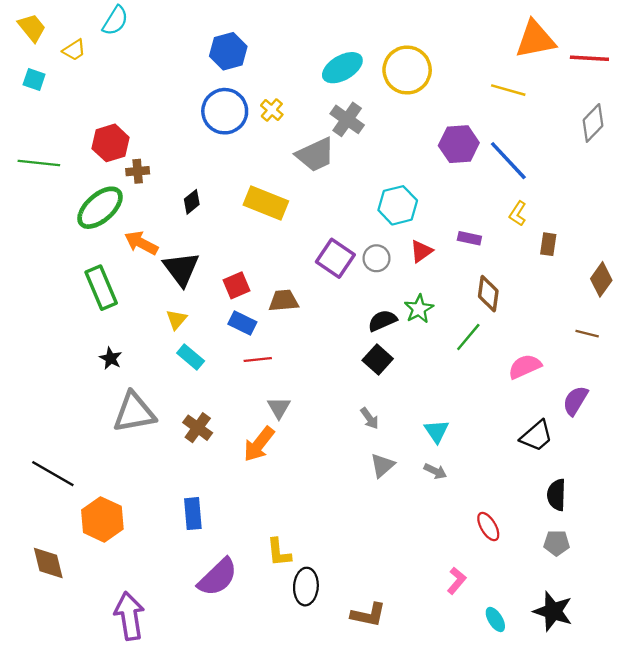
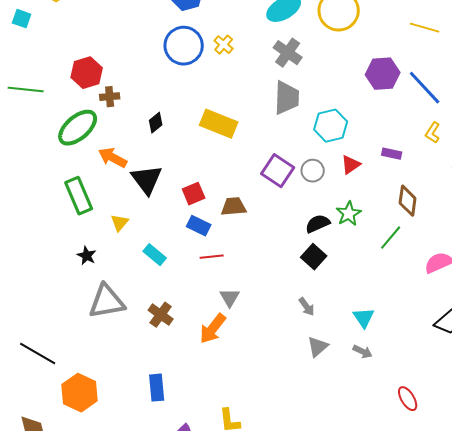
gray trapezoid: (315, 155) -> (287, 98), moved, turned -63
yellow triangle: (176, 319) -> (120, 223), moved

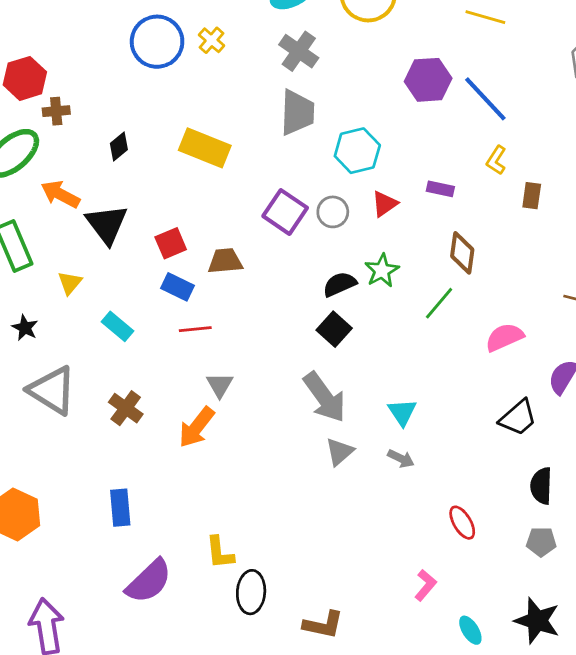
gray triangle: (107, 302) -> (52, 390), turned 42
gray arrow: (307, 307) -> (325, 397), size x2.0

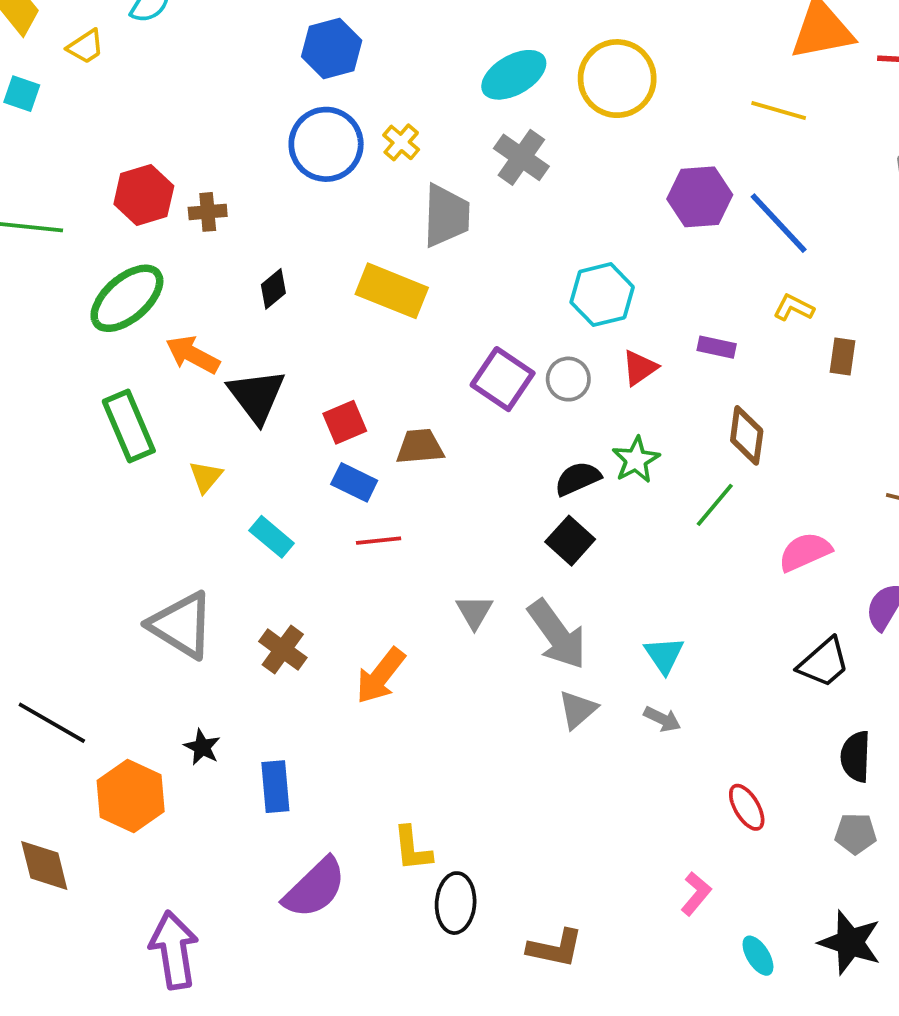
brown cross: (56, 111) -> (208, 212), moved
gray trapezoid: (297, 112) -> (446, 216), moved
yellow L-shape: (496, 160) -> (794, 308), turned 84
black star: (25, 328) -> (202, 747), moved
gray triangle: (220, 385) -> (474, 612), moved

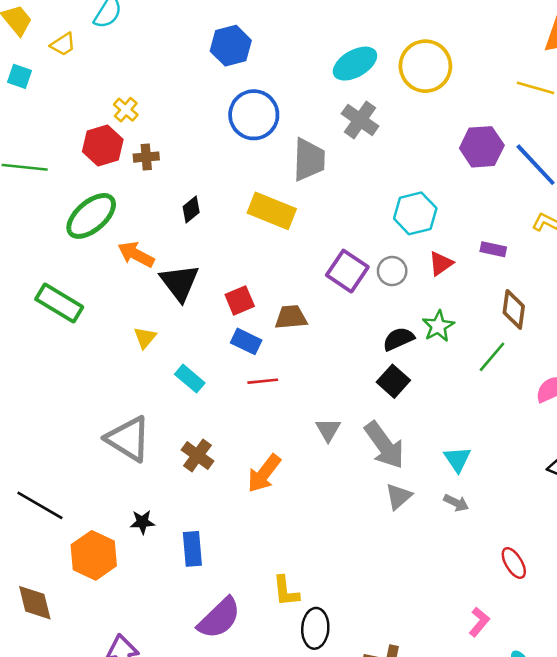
yellow cross: (401, 142) -> (126, 110), moved
blue circle: (326, 144) -> (254, 115), moved
green rectangle: (129, 426) -> (59, 303), moved, turned -36
black star: (202, 747) -> (142, 522), turned -30

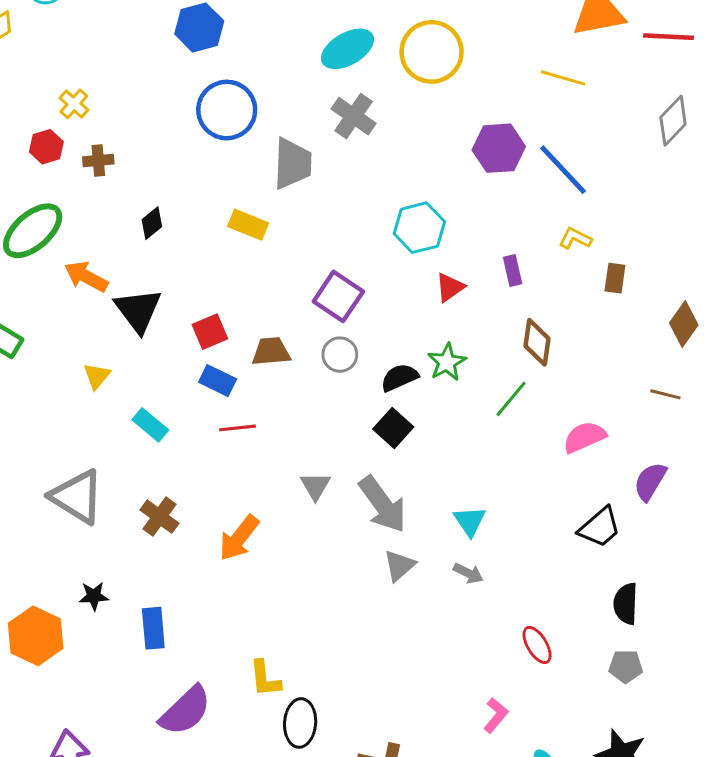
red hexagon: (103, 146) -> (46, 147), size x0.7
yellow rectangle: (272, 211) -> (248, 225), size x0.7
purple rectangle: (493, 249) -> (513, 270), turned 65
gray circle: (392, 271) -> (340, 355), moved

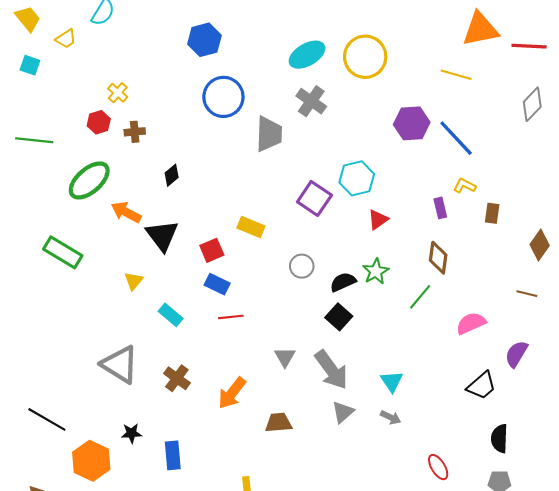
yellow rectangle: (248, 225) -> (251, 227), moved
purple rectangle: (513, 270) -> (440, 208), moved
purple square: (338, 296) -> (314, 198), moved
brown trapezoid: (271, 352) -> (278, 423), moved

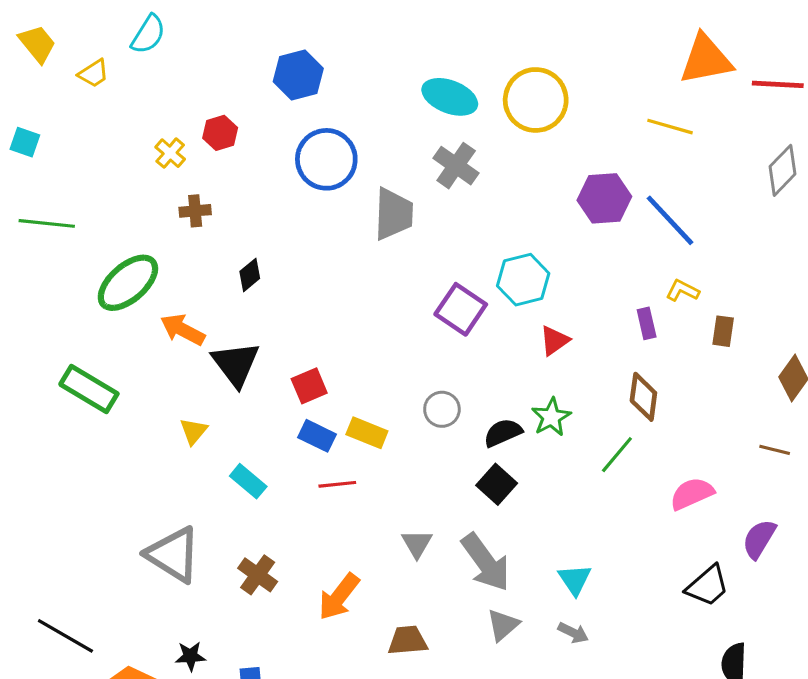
cyan ellipse: (307, 55) -> (450, 97), turned 51
cyan square: (30, 65) -> (25, 142), moved
red hexagon: (99, 122) -> (220, 133), moved
yellow rectangle: (251, 227) -> (367, 433), moved

